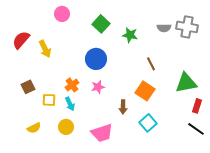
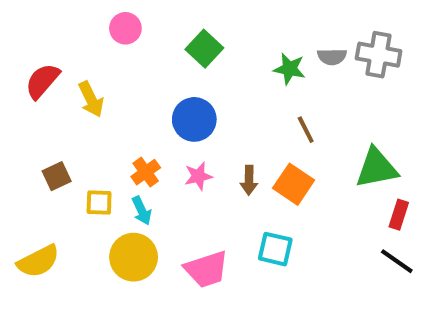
green star: (130, 35) -> (289, 69), moved
brown arrow: (123, 107) -> (249, 180), moved
cyan square: (148, 123) -> (275, 249), moved, turned -36
yellow circle: (66, 127) -> (134, 257), size x1.5
yellow semicircle: (34, 128) -> (38, 261), moved, size x1.5

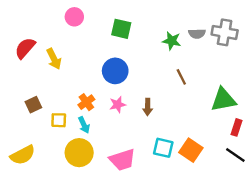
green square: (204, 49) -> (121, 29), turned -30
orange square: (294, 184) -> (191, 150), moved

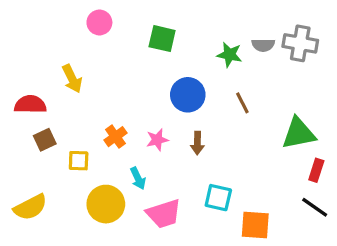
red semicircle: (25, 48) -> (30, 104), moved, turned 50
blue circle: (115, 71) -> (188, 95), moved
cyan arrow: (84, 125) -> (138, 178), moved
orange square: (191, 150) -> (255, 225), moved, turned -30

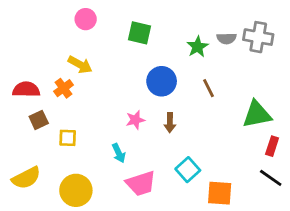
green star: (230, 55) -> (197, 47), turned 30
yellow arrow: (72, 79) -> (80, 65), moved, turned -35
orange cross: (115, 137) -> (64, 88), moved
cyan square: (218, 198) -> (188, 170), turned 35
yellow circle: (106, 204) -> (76, 190), moved

